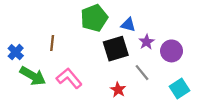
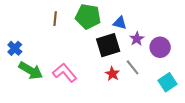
green pentagon: (94, 18) -> (88, 17), turned 30
brown line: (52, 43) -> (55, 19), moved
red star: (118, 90) -> (112, 74), moved

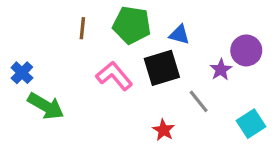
purple star: (137, 39) -> (221, 70), moved
purple circle: (160, 47) -> (246, 50), moved
pink L-shape: (65, 73) -> (114, 76), moved
red star: (112, 74) -> (164, 130), moved

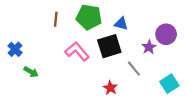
green arrow: (46, 106) -> (31, 72), size x0.6

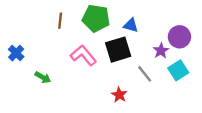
green arrow: (31, 72) -> (43, 77), moved
cyan square: (169, 84) -> (178, 70), moved

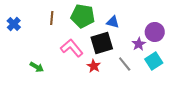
blue cross: (16, 53) -> (14, 24), moved
red star: (119, 95) -> (94, 66), moved

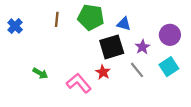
purple star: (139, 44) -> (142, 47), moved
pink L-shape: (72, 48) -> (79, 83), moved

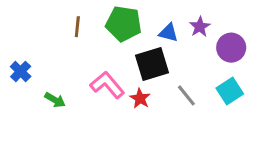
blue cross: (15, 26) -> (21, 72), moved
purple star: (142, 47) -> (200, 27), moved
pink L-shape: (79, 83) -> (107, 85), moved

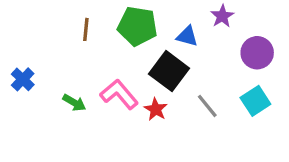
purple star: (200, 27) -> (222, 16), moved
black square: (152, 64) -> (169, 71), turned -36
green arrow: (55, 100) -> (74, 103), moved

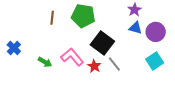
blue triangle: (187, 36) -> (136, 28), moved
gray line: (207, 106) -> (114, 64), moved

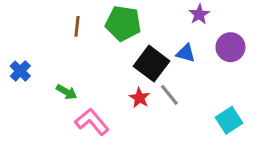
blue triangle: (136, 28) -> (186, 53), moved
pink L-shape: (72, 57) -> (92, 122), moved
cyan square: (155, 61) -> (229, 120), moved

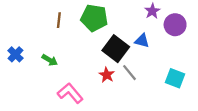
purple circle: (230, 47) -> (175, 25), moved
green arrow: (66, 92) -> (50, 60), moved
cyan square: (229, 120) -> (175, 78), moved, turned -36

